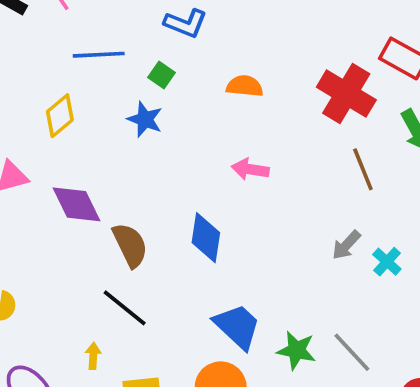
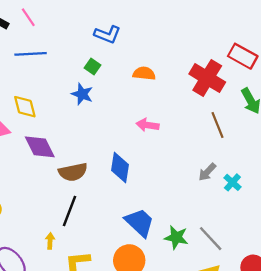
blue line: (99, 55) -> (31, 54), moved
yellow diamond: (60, 116) -> (25, 107), moved, turned -65
brown semicircle: (130, 245) -> (73, 172), turned 104
black line: (125, 308) -> (70, 211), turned 72

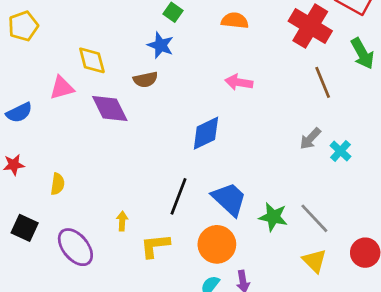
blue diamond: (120, 167) -> (206, 133), turned 56
brown semicircle: (73, 172) -> (145, 80), moved, size x0.7
black line: (70, 211) -> (178, 196), moved

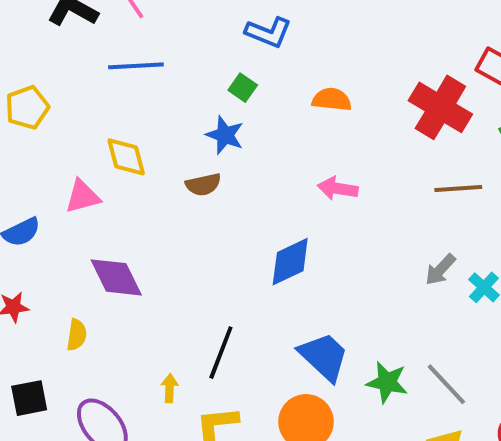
brown line: (323, 82) -> (458, 188), turned -72
purple diamond: (110, 108) -> (116, 277), moved
black line: (178, 196) -> (221, 353), moved
black square: (25, 228) -> (29, 398), turned -36

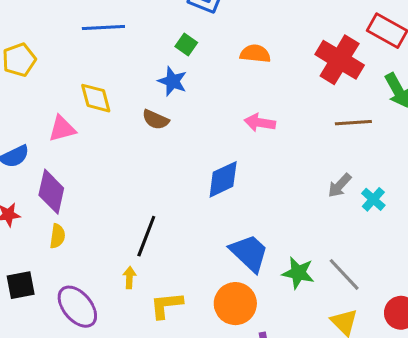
brown semicircle: (203, 185) -> (156, 120), turned 36
purple diamond: (116, 277) -> (51, 192), moved, turned 39
black line: (221, 353) -> (146, 236), moved

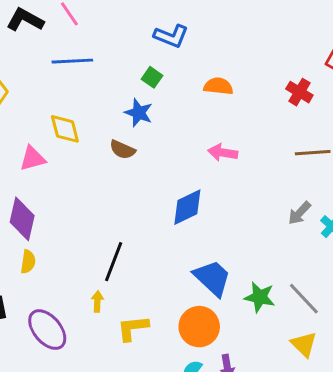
red cross: (340, 60) -> (299, 92), size x0.6

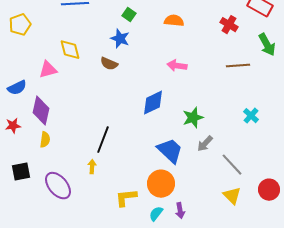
gray arrow: (299, 213) -> (205, 144), moved
green star: (260, 297) -> (193, 118), moved, turned -30
yellow L-shape: (133, 328) -> (126, 198), moved

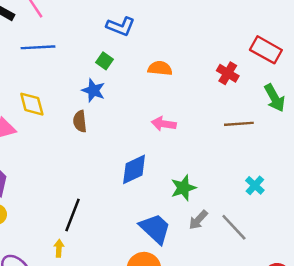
brown semicircle: (109, 64) -> (80, 121), turned 60
gray line: (232, 165) -> (234, 227), moved

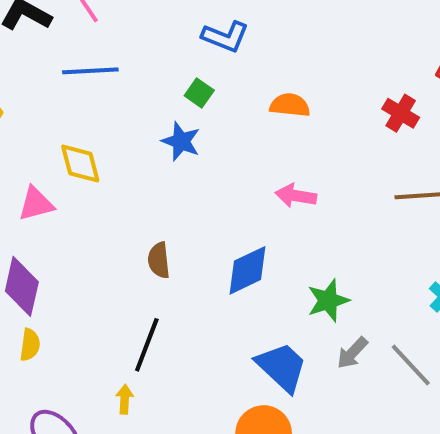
brown semicircle: (80, 121) -> (159, 260), moved

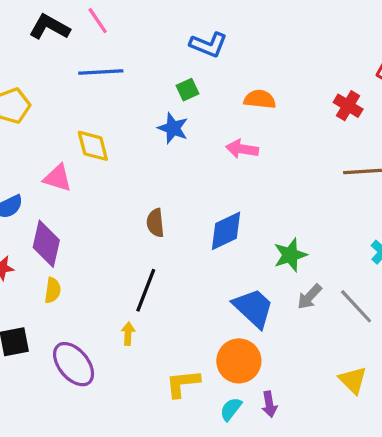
green square: (199, 93) -> (188, 90), turned 30
pink arrow: (296, 196) -> (242, 149), moved
pink triangle: (36, 204) -> (57, 178), turned 32

